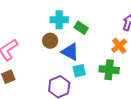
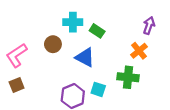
brown circle: (50, 41) -> (53, 44), moved
cyan square: (79, 71) -> (98, 89), moved, turned 32

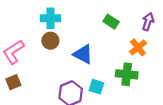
cyan cross: (73, 22) -> (50, 18), moved
green rectangle: (97, 31) -> (111, 22), moved

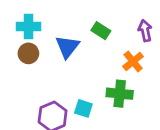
purple arrow: (148, 22) -> (145, 31), turned -30
blue triangle: (83, 54) -> (67, 47), moved, turned 40

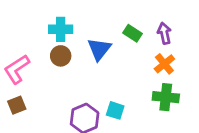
purple arrow: (145, 31) -> (164, 33), moved
green cross: (120, 94) -> (166, 97), moved

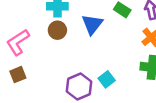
cyan square: (115, 110) -> (107, 79), turned 35

